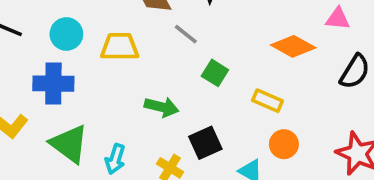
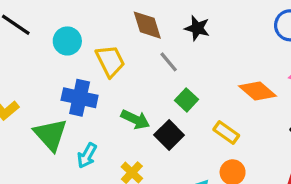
yellow trapezoid: (120, 47) -> (110, 61), turned 52
blue cross: (53, 84) -> (80, 98), moved
black square: (205, 143) -> (169, 135), moved, turned -32

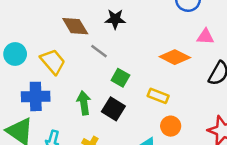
green arrow: (135, 119) -> (84, 103), turned -110

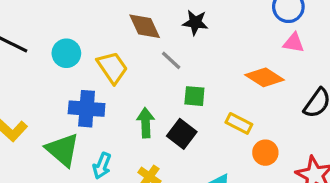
pink triangle: (205, 37) -> (294, 43), moved
green square: (120, 78) -> (194, 96), turned -30
orange circle: (171, 126) -> (265, 153), moved

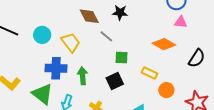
green arrow: (146, 123) -> (82, 76), moved
black square: (182, 134) -> (115, 81), turned 30

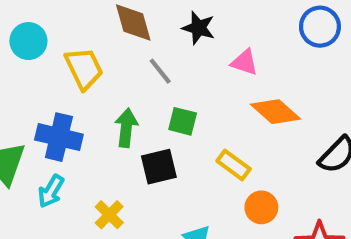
pink triangle: (181, 22) -> (244, 62), moved
blue cross: (56, 68) -> (59, 137), moved
green arrow: (82, 76) -> (126, 128), moved

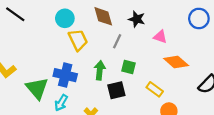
cyan circle: (28, 41) -> (65, 18), moved
gray line: (160, 71) -> (117, 41), turned 64

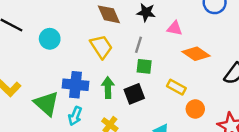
cyan circle: (65, 18) -> (50, 39), moved
yellow trapezoid: (78, 40) -> (101, 47), moved
gray line: (117, 41) -> (138, 45), moved
green arrow: (100, 70) -> (108, 88), moved

